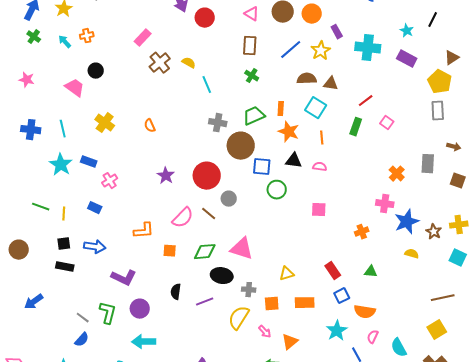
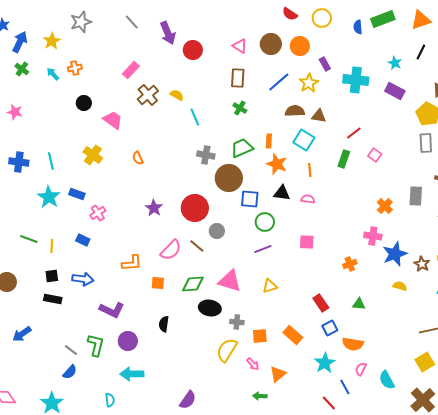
pink trapezoid: (75, 88) -> (113, 120), moved
yellow triangle: (287, 274) -> (270, 286), moved
purple line: (205, 302) -> (263, 249), moved
orange rectangle: (305, 303) -> (293, 335), turned 42

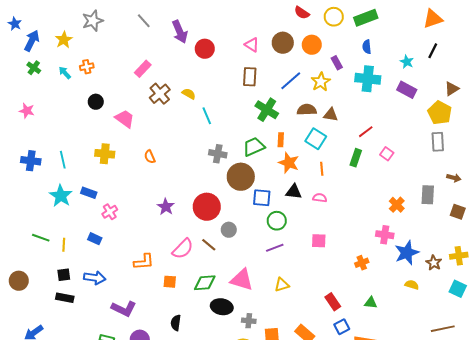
green rectangle: (383, 19) -> (366, 18), moved
blue semicircle: (358, 27) -> (367, 47), moved
green cross: (240, 108) -> (267, 110), moved, size x1.6
yellow cross: (93, 155) -> (105, 154), turned -30

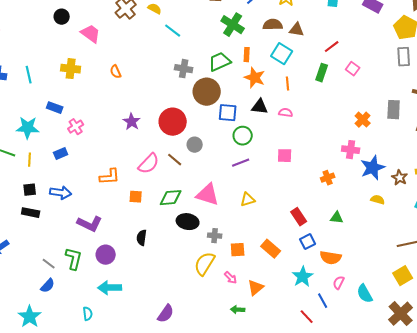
cyan line: (207, 116) -> (173, 31), turned -30
cyan star: (61, 196) -> (28, 128), moved, turned -30
blue rectangle: (95, 239) -> (61, 154), turned -48

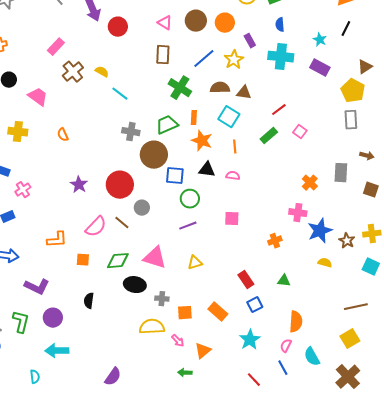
green rectangle: (322, 73) -> (269, 136), turned 30
orange semicircle: (331, 258) -> (296, 322), moved, turned -95
yellow semicircle: (205, 264) -> (152, 327), turned 55
blue line: (323, 301) -> (283, 368), moved

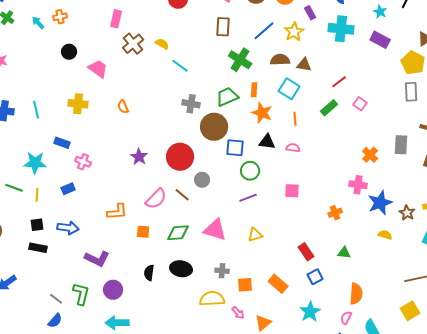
pink rectangle: (56, 47) -> (116, 19), turned -30
pink cross: (23, 190) -> (83, 162), turned -35
black ellipse: (135, 285) -> (181, 269), moved

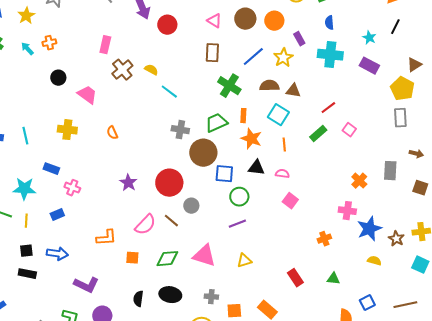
pink square: (292, 191) -> (290, 201), moved, turned 35
blue square: (315, 277) -> (367, 303), moved

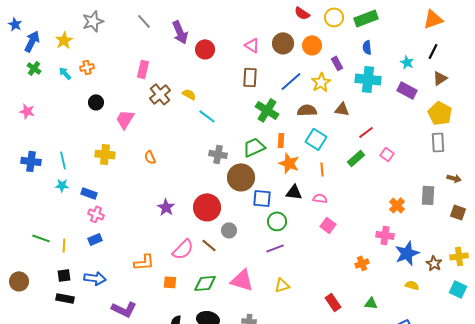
brown triangle: (414, 65) -> (440, 78), moved
brown triangle: (293, 91) -> (342, 109), moved
pink trapezoid: (87, 95) -> (125, 119), turned -95
pink cross: (72, 188) -> (96, 214), moved
cyan star: (24, 189) -> (62, 185), moved, size x0.6

